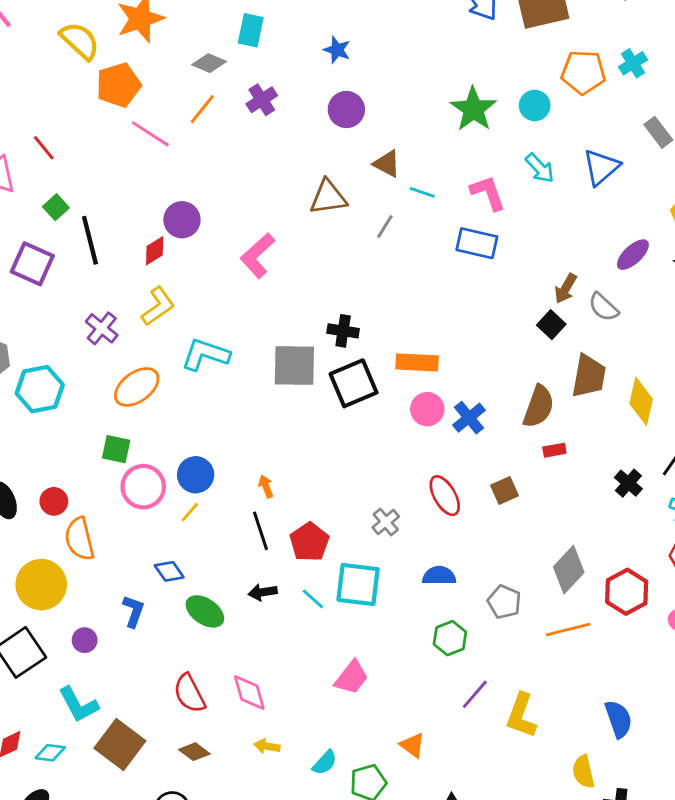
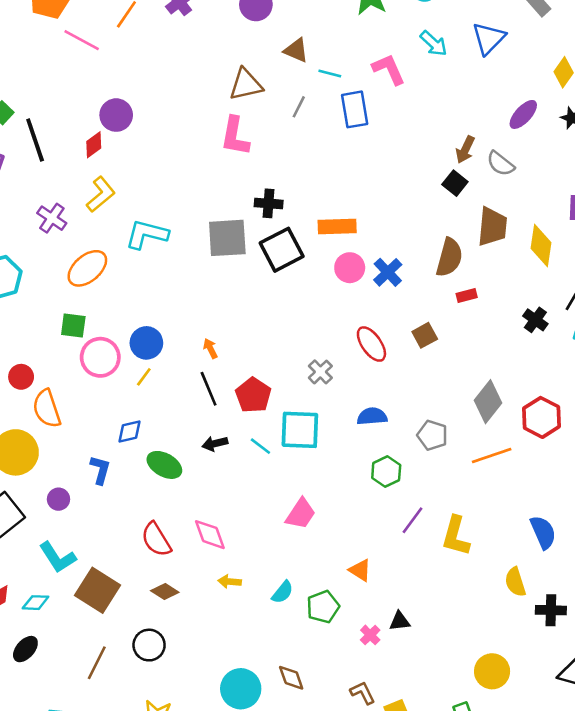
blue rectangle: (477, 243) -> (355, 109), moved, turned 72
pink L-shape: (258, 256) -> (235, 136), moved, turned -33
blue diamond: (169, 571) -> (130, 431), turned -64

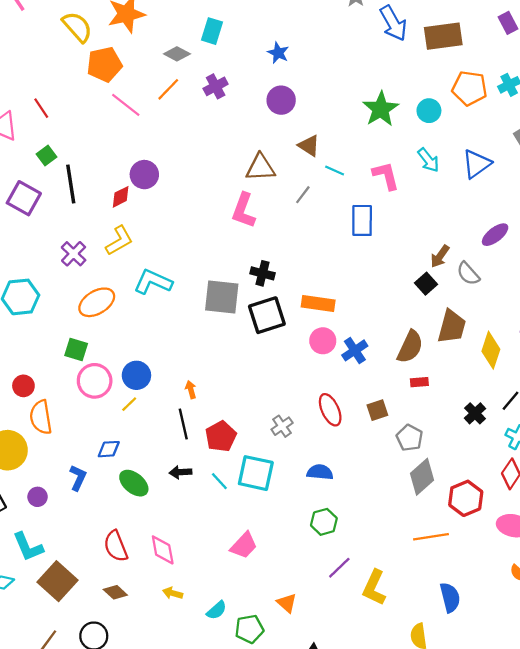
blue rectangle: (355, 109) -> (362, 220), moved
gray pentagon: (432, 435) -> (410, 438), moved
orange line: (492, 455) -> (431, 537), moved

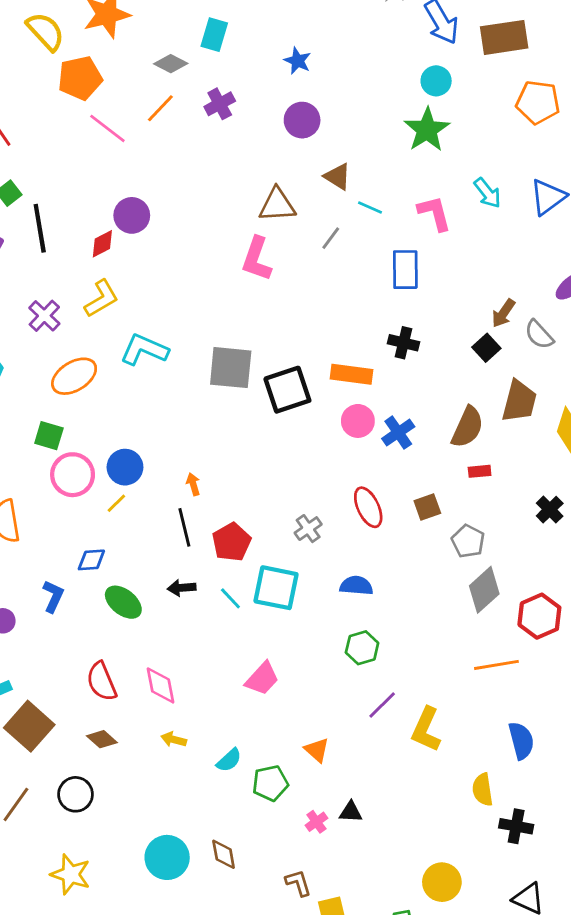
cyan circle: (429, 111) -> (436, 81), moved
black cross: (262, 273) -> (404, 343), moved

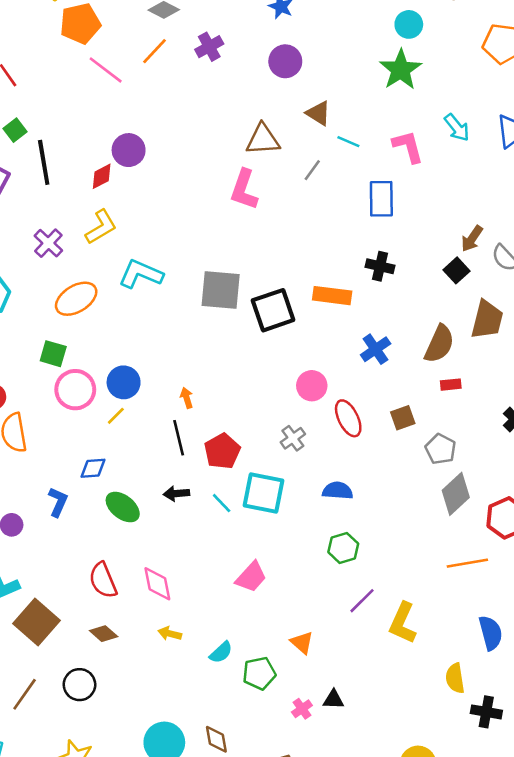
pink circle: (358, 421) -> (312, 386), moved

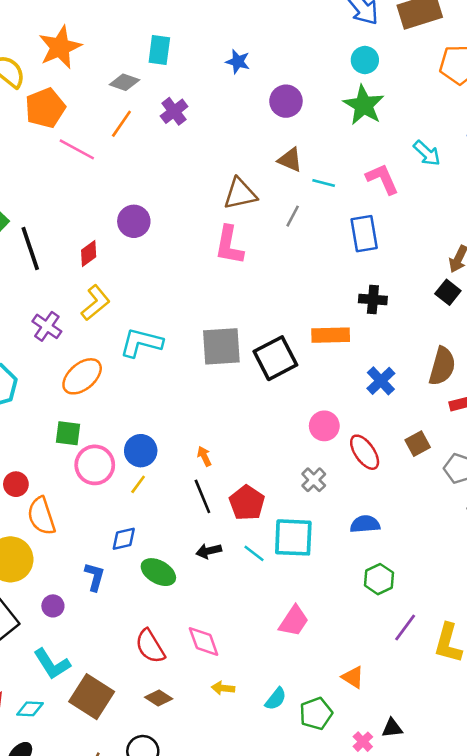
purple circle: (285, 61) -> (286, 101), moved
purple circle: (129, 150) -> (134, 221), moved

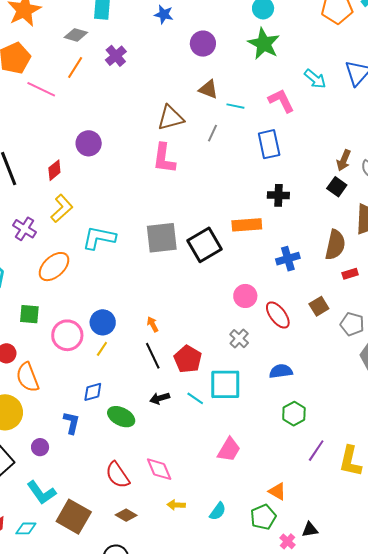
blue cross: (381, 381) -> (288, 259), turned 30
green square: (68, 433) -> (29, 314), moved
green pentagon: (316, 714) -> (263, 517), moved

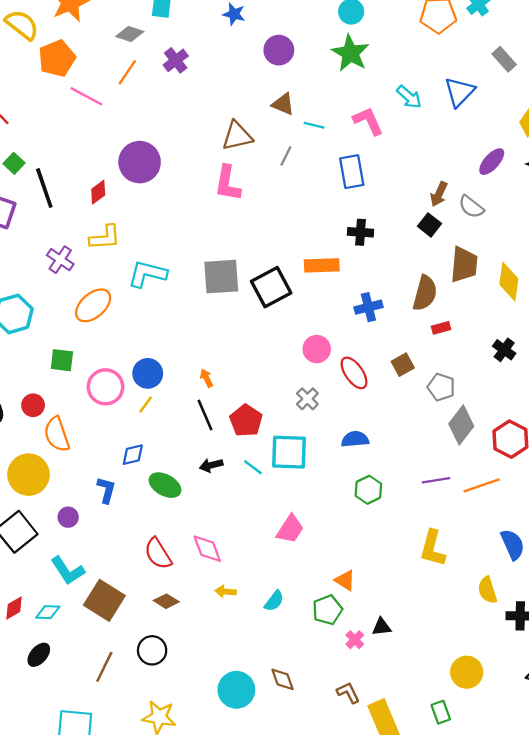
purple circle: (89, 143) -> (140, 162), size x1.4
yellow L-shape: (62, 209) -> (105, 237), turned 36
purple line: (316, 451) -> (436, 480), moved, turned 45

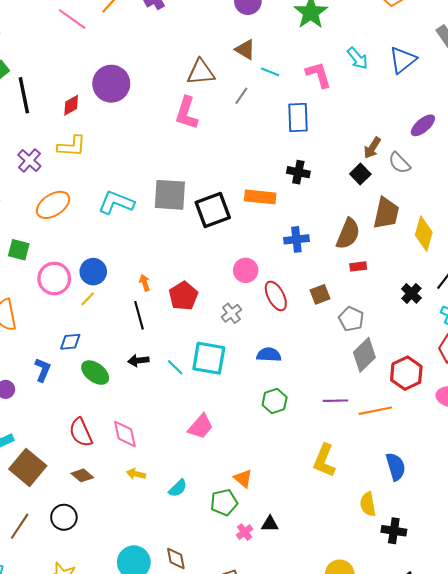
cyan L-shape: (147, 274) -> (116, 203), moved
red pentagon: (246, 421) -> (183, 296), moved

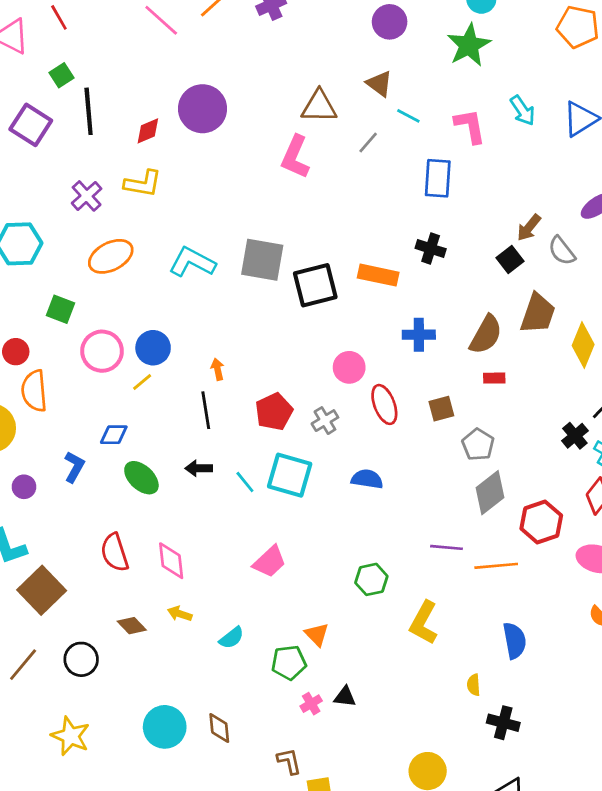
black cross: (411, 293) -> (575, 436), moved
red pentagon: (183, 296) -> (274, 412), moved
green hexagon: (275, 401) -> (371, 579), moved
brown diamond: (82, 475) -> (132, 626), moved
yellow semicircle: (368, 504) -> (474, 685), size x0.7

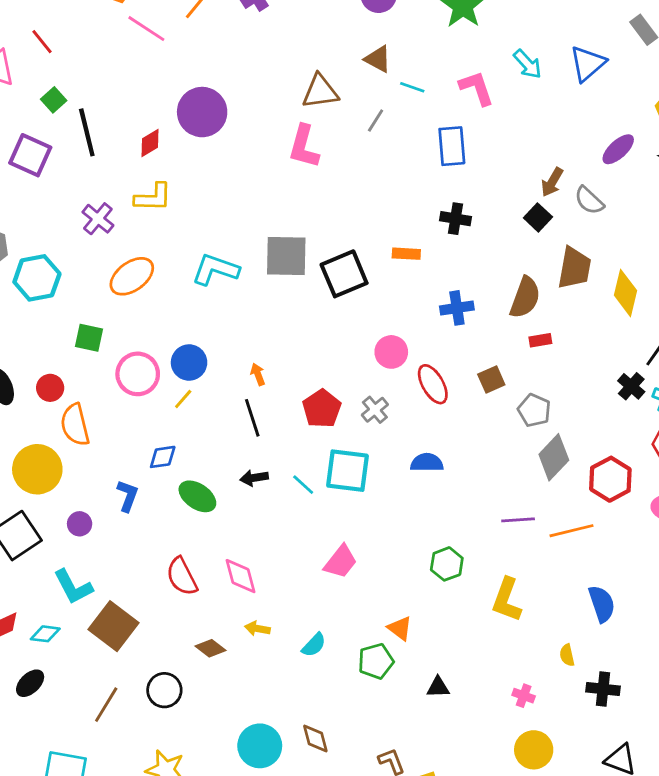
orange rectangle: (378, 275) -> (406, 254), size x0.7
pink cross: (311, 704) -> (524, 696), moved, turned -30

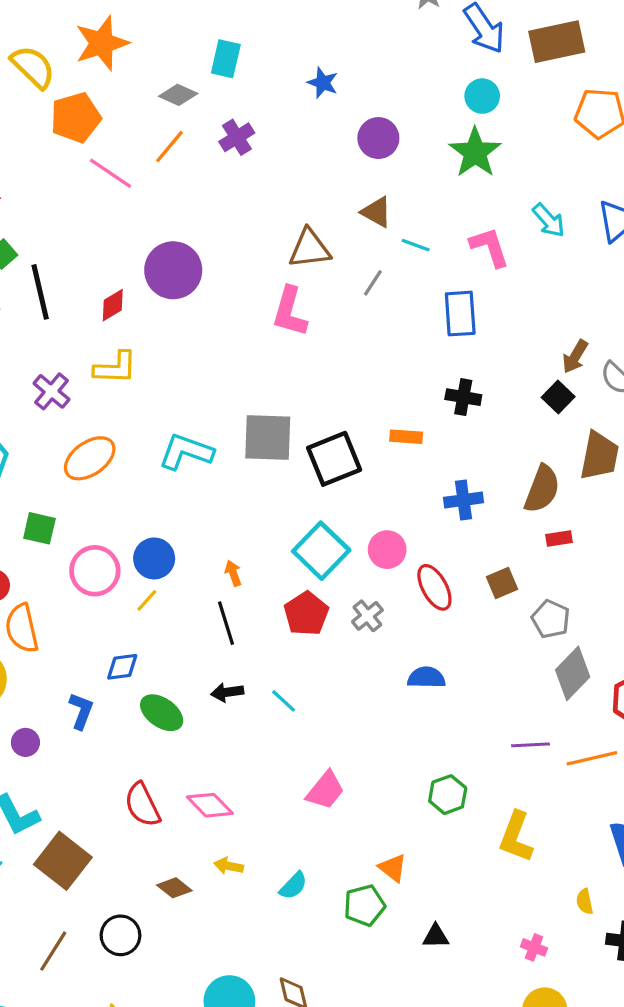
cyan square: (347, 471) -> (321, 551), moved, turned 36
pink diamond: (240, 576) -> (210, 805), turned -30

